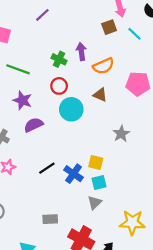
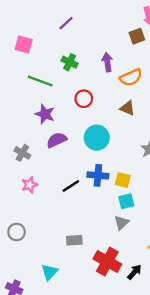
green cross: (59, 59) -> (70, 62), moved
cyan circle: (71, 109) -> (97, 138), moved
blue cross: (73, 174) -> (98, 175), moved, turned -30

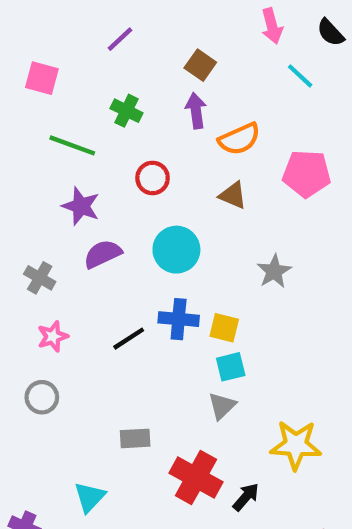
brown square: (137, 36) -> (200, 65), moved, turned -35
gray circle: (17, 232) -> (42, 397), moved

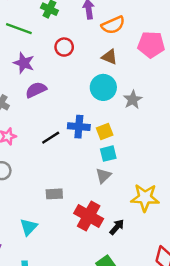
cyan circle: (176, 250) -> (103, 87), moved
yellow square: (224, 328) -> (105, 132), turned -35

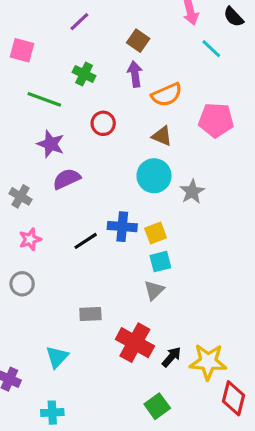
yellow star: (145, 198) -> (208, 362), moved

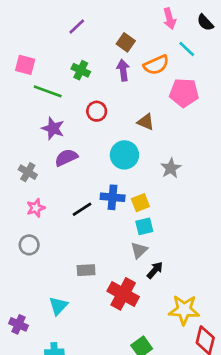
pink square: (22, 50) -> (25, 65), moved
orange semicircle: (167, 95) -> (156, 65), moved
pink pentagon: (216, 120) -> (184, 93), moved
cyan circle: (154, 176) -> (124, 155), moved
black arrow: (171, 357) -> (155, 270), moved

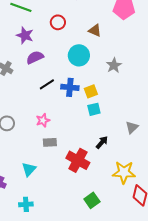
pink star: (36, 208) -> (43, 120), moved
black line: (82, 209) -> (47, 84), moved
gray triangle: (139, 250) -> (132, 127), moved

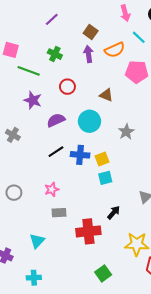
purple semicircle: (35, 57) -> (56, 120), moved
red cross: (78, 160) -> (88, 231), turned -35

